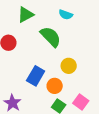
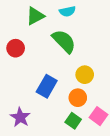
cyan semicircle: (66, 15) -> (67, 11), moved, turned -32
orange circle: (55, 86) -> (78, 98), moved

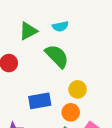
blue rectangle: (47, 86) -> (40, 101), turned 50

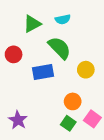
yellow circle: (78, 89) -> (86, 70), moved
blue rectangle: (40, 101) -> (43, 72), moved

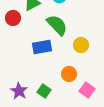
red circle: (14, 54) -> (13, 18), moved
green square: (68, 123) -> (44, 91), moved

